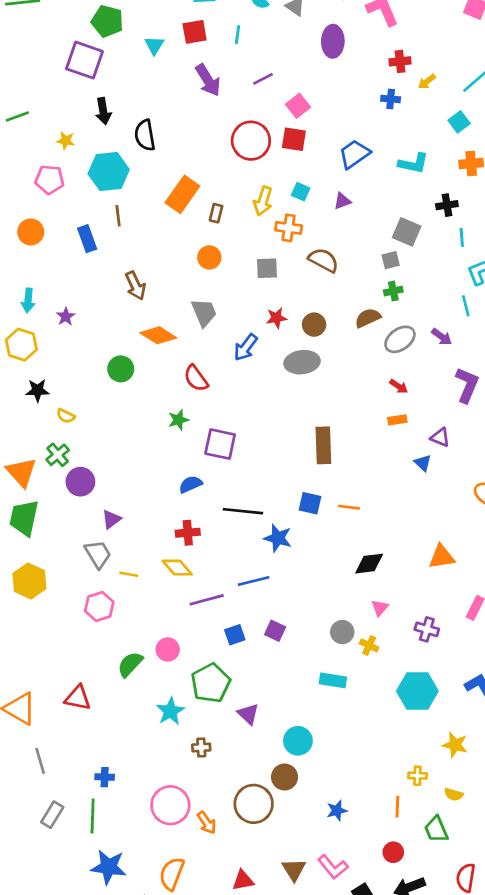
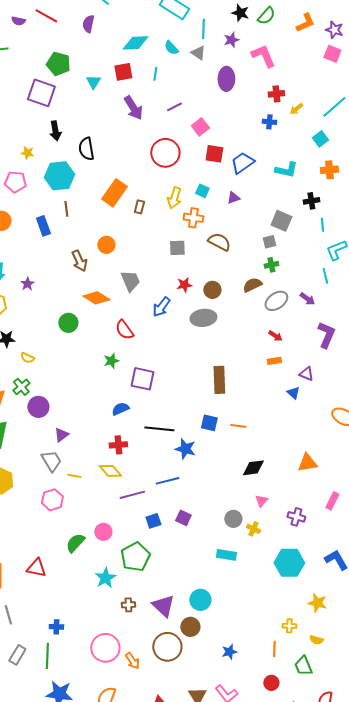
red square: (294, 139) -> (214, 154), moved
orange circle: (209, 257) -> (106, 245), moved
purple triangle: (248, 714) -> (163, 606), moved, size x1.4

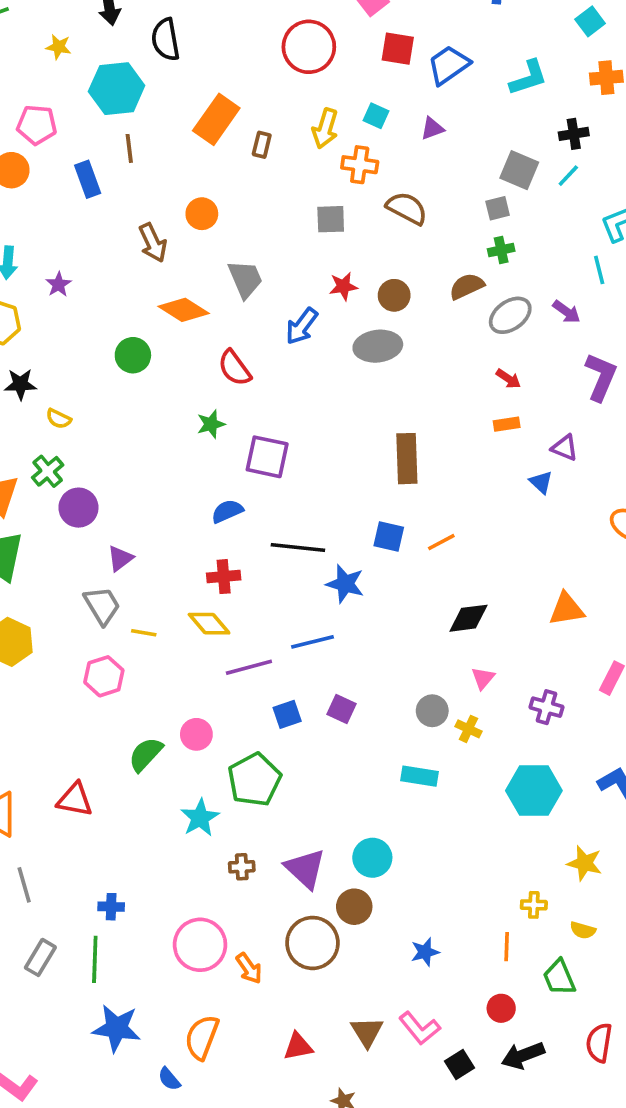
cyan L-shape: (286, 170) -> (528, 78), turned -30
pink pentagon: (15, 182) -> (37, 125), moved
cyan line: (322, 225) -> (568, 176), moved, turned 48
orange line: (238, 426) -> (441, 542), turned -35

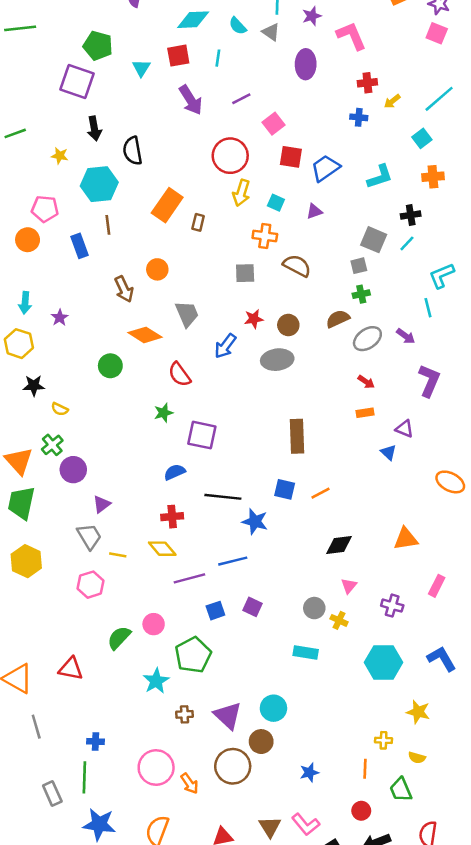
yellow arrow: (325, 128) -> (241, 193), moved
gray rectangle: (40, 957) -> (52, 793), moved, turned -55

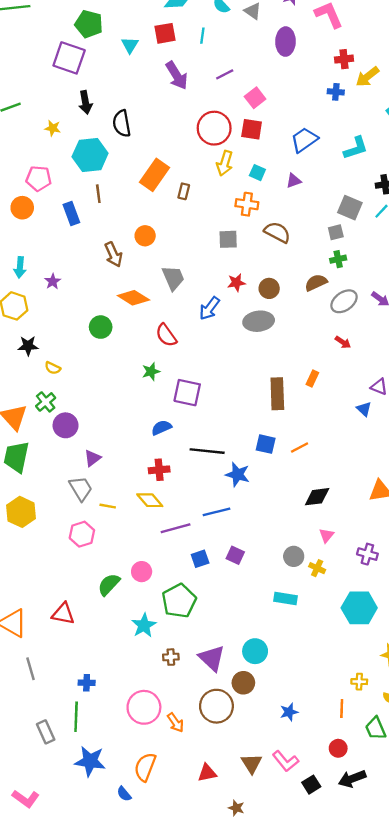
yellow arrow: (392, 101) -> (367, 77), size x1.5
red square: (291, 157) -> (252, 129), moved
orange rectangle: (365, 413) -> (312, 379), moved, turned -56

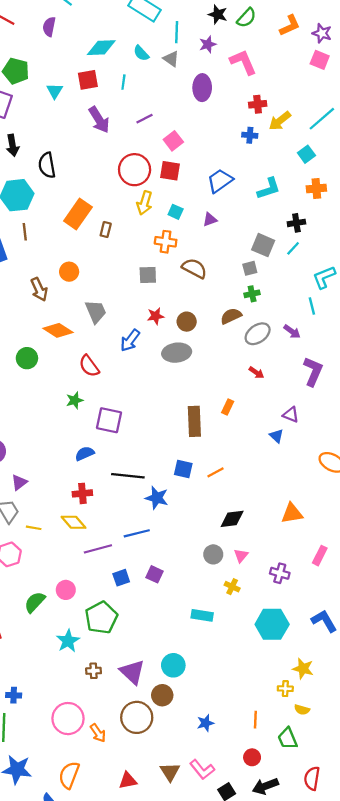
gray circle: (294, 556) -> (213, 554), moved
yellow cross: (359, 682) -> (285, 689), moved

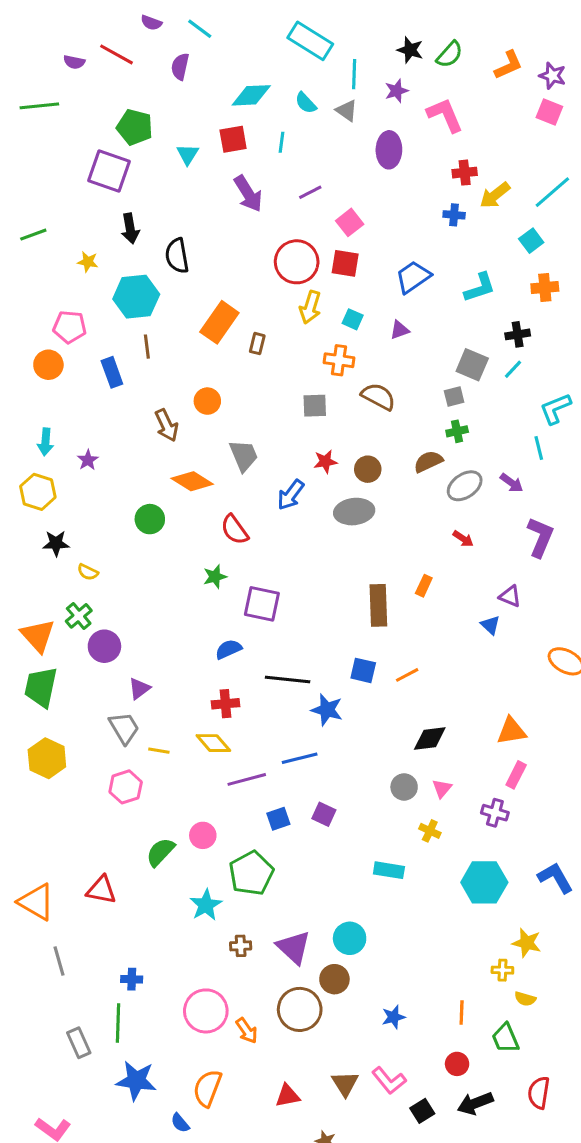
pink rectangle: (320, 556) -> (516, 775), moved

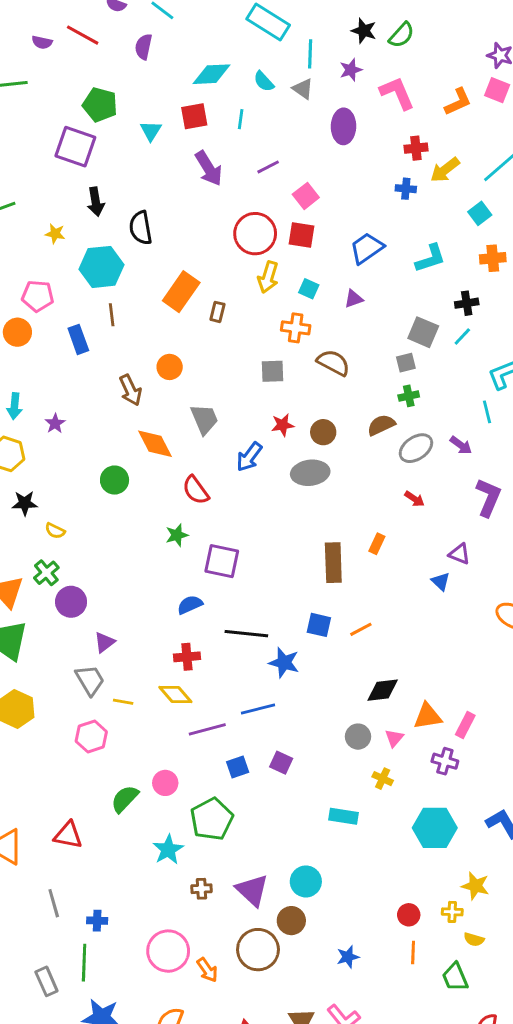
orange L-shape: (509, 65) -> (458, 102), moved
orange diamond: (192, 481) -> (155, 444), turned 30
orange triangle: (512, 731) -> (428, 716), moved
gray line: (59, 961) -> (54, 903), moved
red circle: (457, 1064) -> (409, 915), moved

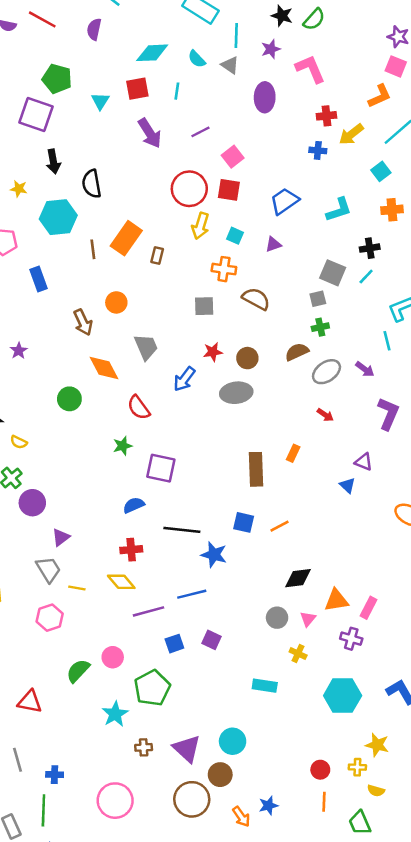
orange L-shape: (458, 102) -> (380, 96), moved
brown line: (112, 315) -> (93, 249), moved
orange arrow: (207, 970) -> (241, 817), moved

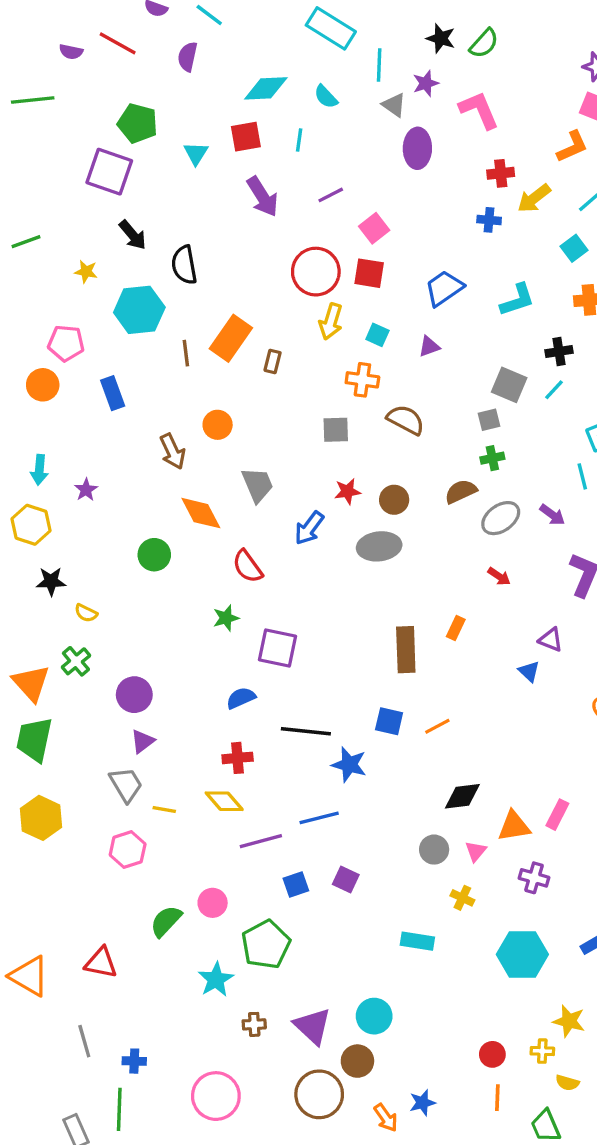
gray triangle: (230, 65) -> (394, 105), moved
black arrow: (53, 162) -> (133, 235), turned -30
purple circle: (32, 503) -> (134, 695), moved
pink rectangle: (369, 608) -> (557, 815), moved

